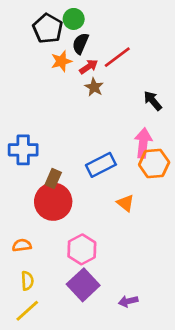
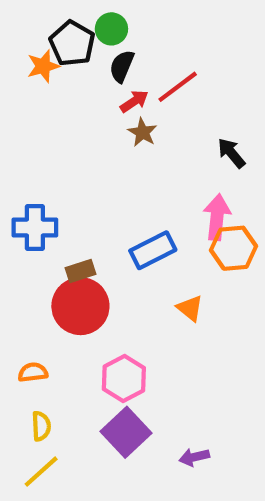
orange star: (61, 61) -> (43, 66), moved
brown rectangle: (53, 178) -> (80, 271), turned 48

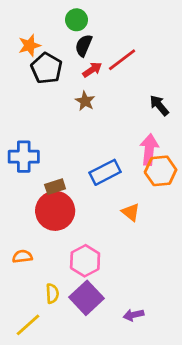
black pentagon: (72, 43) -> (47, 68), moved
brown star: (142, 132) -> (85, 101), moved
yellow semicircle: (41, 426) -> (52, 293), moved

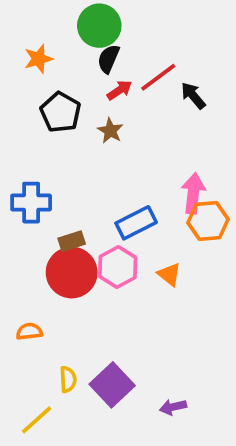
green circle: (77, 20) -> (99, 26), size x1.5
black pentagon: (47, 68) -> (61, 112), moved
black arrow: (159, 105) -> (193, 96), moved
pink hexagon: (85, 261) -> (118, 267), moved

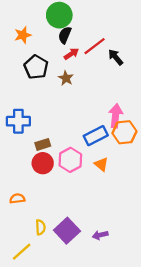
blue rectangle: (136, 223) -> (96, 136), moved
red circle: (72, 273) -> (43, 163), size x0.7
purple arrow: (173, 407) -> (100, 235), moved

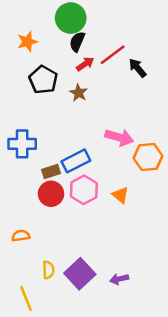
pink arrow: (116, 116) -> (119, 137), moved, turned 100
blue rectangle: (96, 136) -> (76, 161), moved
yellow line: (22, 252) -> (26, 299), turned -70

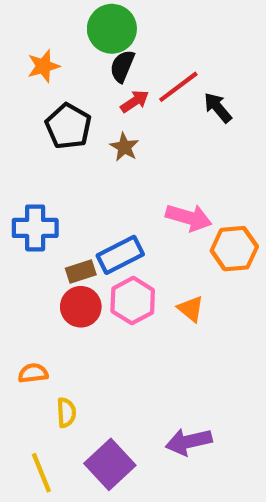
yellow semicircle: (48, 270) -> (66, 413), moved
purple square: (80, 274) -> (110, 464), moved
purple arrow: (119, 279) -> (189, 442), size x1.5

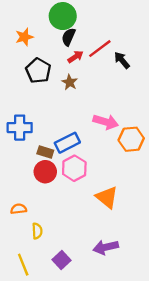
brown rectangle: (81, 271) -> (45, 152), turned 35
orange triangle: (191, 309) -> (107, 197), moved, size x1.5
purple square: (110, 464) -> (62, 260), size x0.7

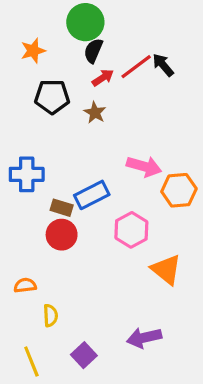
black arrow: (122, 60) -> (163, 65), moved
black pentagon: (38, 71) -> (52, 97), turned -30
pink hexagon: (74, 168) -> (131, 230), moved
orange triangle: (107, 197) -> (166, 270), moved

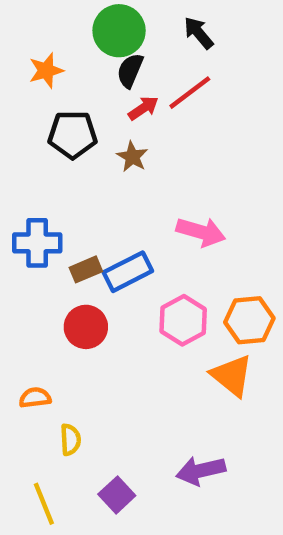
black arrow: (163, 65) -> (199, 33), moved
orange hexagon: (179, 190) -> (249, 320), moved
brown rectangle: (62, 208) -> (86, 269), moved, turned -40

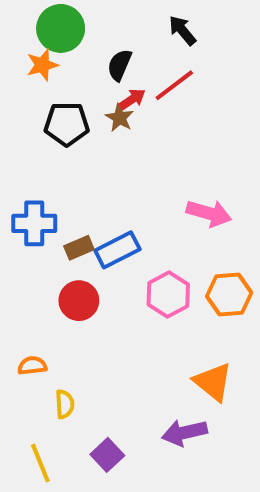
green circle: (119, 31) -> (61, 28), moved
brown star: (132, 157) -> (119, 118), moved
pink arrow: (201, 232) -> (209, 213), moved
orange triangle: (232, 376) -> (213, 382), moved

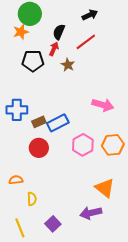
black arrow: (182, 30) -> (90, 15), turned 105
red arrow: (132, 100) -> (54, 49), moved, turned -32
brown star: (119, 118) -> (68, 65), moved

